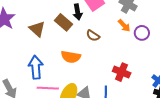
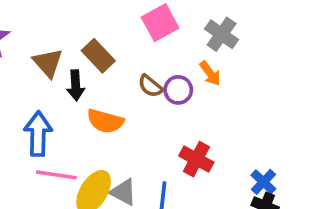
black arrow: (78, 12) -> (76, 85), moved
purple circle: (142, 33) -> (178, 90), moved

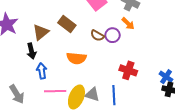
brown triangle: (48, 63) -> (41, 32), turned 42
black arrow: (76, 85) -> (31, 51), moved
blue arrow: (38, 134) -> (42, 71), size x0.7

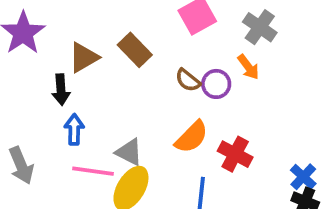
orange semicircle: (76, 58) -> (192, 137), moved, turned -60
gray triangle: (92, 94) -> (129, 152), moved

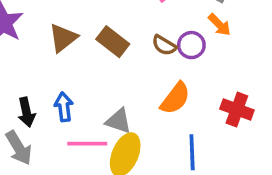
brown rectangle: (135, 50) -> (113, 42), moved
black arrow: (61, 90) -> (26, 112), moved
red cross: (235, 154) -> (237, 109), moved

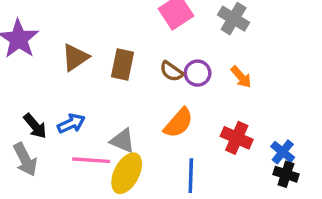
orange arrow: (219, 25) -> (241, 77), moved
brown rectangle: (113, 42) -> (122, 64), turned 60
blue arrow: (64, 107) -> (71, 123), turned 68
black arrow: (26, 112) -> (35, 126), turned -32

